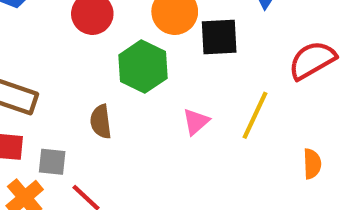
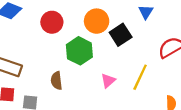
black square: (219, 37) -> (121, 35), turned -30

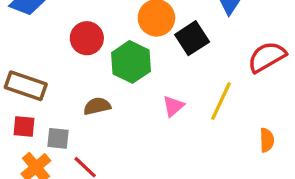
red circle: (52, 22) -> (87, 38), moved
brown semicircle: (56, 81) -> (97, 106), turned 84

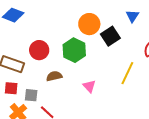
red circle: (87, 38) -> (39, 50), moved
pink triangle: (173, 106) -> (89, 86), moved, turned -32

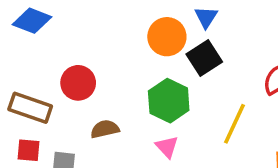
blue triangle: (132, 16) -> (206, 17), moved
green hexagon: (74, 50) -> (169, 101), moved

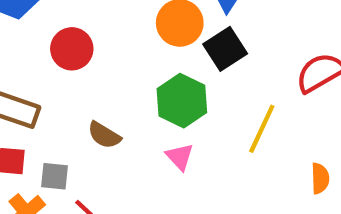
red circle: (78, 83) -> (72, 49), moved
brown semicircle: (105, 129) -> (104, 135), turned -136

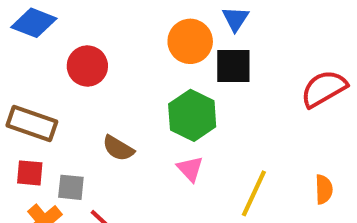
black square: (225, 49) -> (233, 66), turned 33
yellow line: (262, 129) -> (254, 193), moved

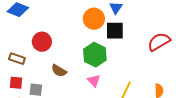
red circle: (87, 66) -> (42, 42), moved
brown rectangle: (32, 124) -> (17, 59), size x0.7

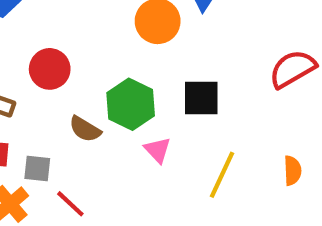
black square: (115, 31) -> (201, 98), moved
green hexagon: (95, 55) -> (131, 104), moved

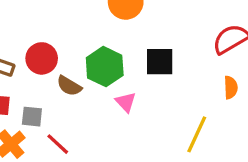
red circle: (50, 69) -> (42, 58), moved
orange semicircle: (292, 171) -> (231, 88), moved
yellow line: (222, 175) -> (197, 134), moved

